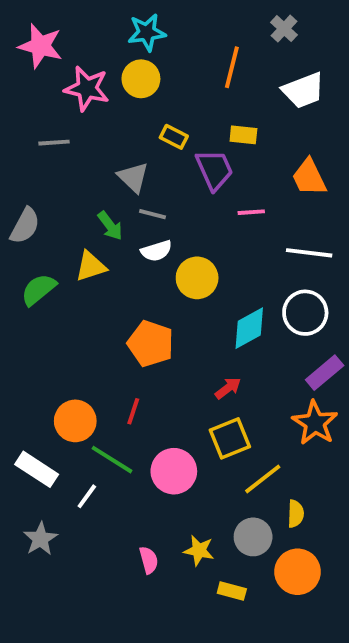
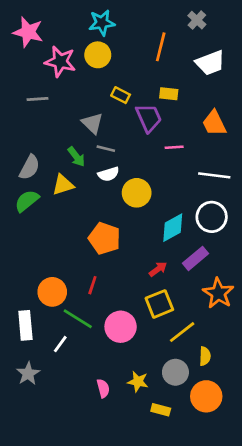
gray semicircle: (25, 226) -> (29, 167), moved
purple rectangle: (325, 373) -> (196, 258), moved
white rectangle: (37, 469) -> (25, 325), turned 52

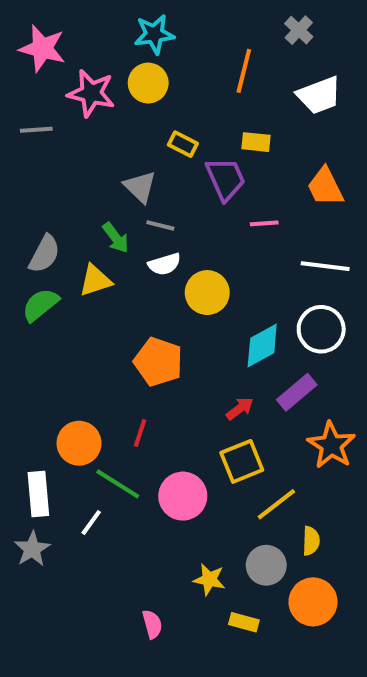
gray line: (38, 99) -> (36, 130), moved
gray star: (28, 374) -> (32, 549), moved
pink semicircle: (103, 388) -> (152, 624), moved

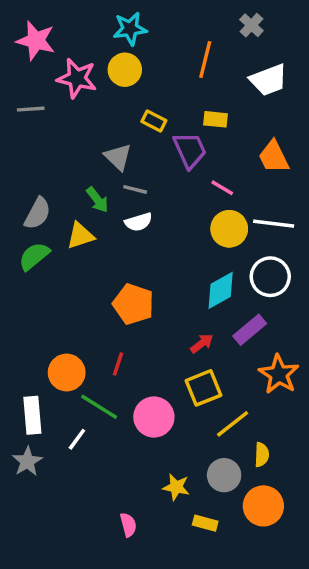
pink line: (264, 223) -> (222, 188), turned 35
yellow circle: (207, 293) -> (229, 229), moved

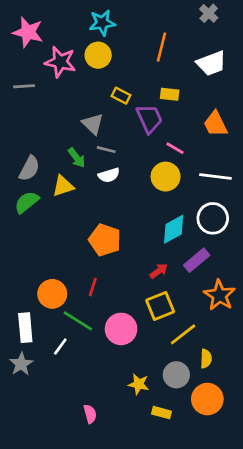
gray cross: (251, 25) -> (209, 13), moved
yellow circle: (229, 229) -> (166, 177), moved
pink semicircle: (128, 525) -> (90, 414), moved

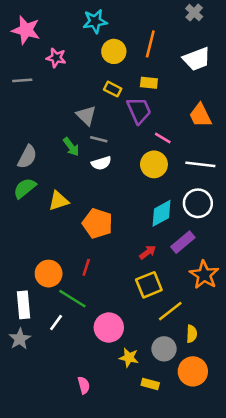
yellow circle: (98, 55) -> (114, 51), moved
pink star: (60, 62) -> (56, 58), size x0.7
yellow rectangle: (170, 94) -> (149, 83), moved
yellow triangle: (63, 186) -> (59, 201), moved
pink circle: (121, 329) -> (109, 328), moved

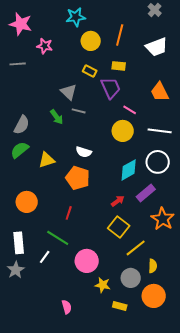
white semicircle: (101, 163) -> (84, 152), moved, turned 35
orange circle: (49, 274) -> (27, 202), moved
yellow square: (149, 285) -> (119, 227), turned -30

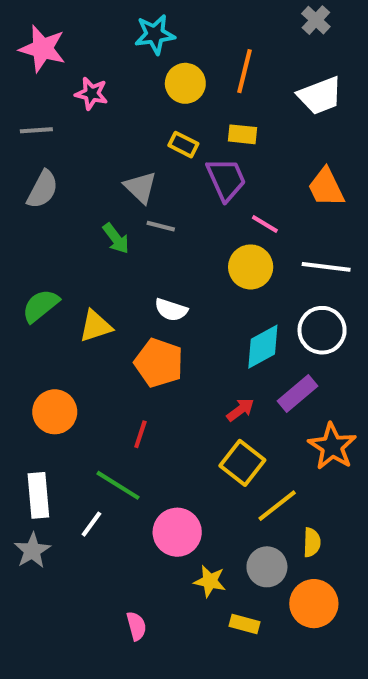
gray semicircle: (22, 125) -> (43, 189), moved

